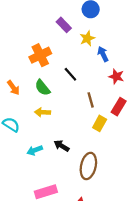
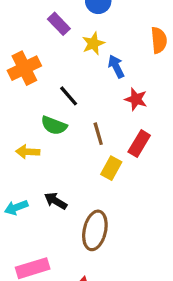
green semicircle: (42, 88) -> (54, 125), moved, turned -30

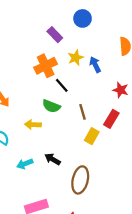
yellow star: (93, 44) -> (76, 58), moved
orange cross: (24, 68) -> (46, 66), moved
red star: (136, 99) -> (121, 90), moved

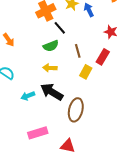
green semicircle: (51, 106) -> (51, 46), turned -42
yellow arrow: (33, 125) -> (50, 68), moved
black arrow: (53, 159) -> (52, 92), size x1.6

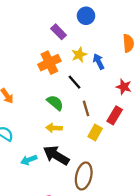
black line: (60, 28) -> (75, 82), moved
green semicircle: (51, 46) -> (55, 103), turned -119

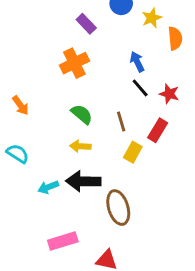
yellow star: (79, 55) -> (152, 18), moved
black line: (75, 82) -> (140, 88), moved
black arrow: (56, 155) -> (83, 181), turned -30
brown ellipse: (84, 176) -> (118, 208), turned -30

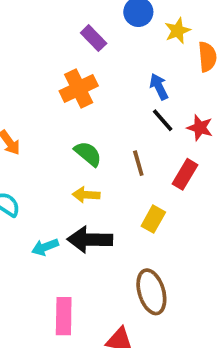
yellow rectangle: (133, 152) -> (153, 219), moved
brown ellipse: (118, 208) -> (151, 292), moved
pink rectangle: (63, 241) -> (64, 316), turned -72

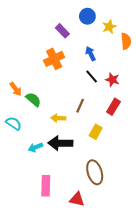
blue arrow: (159, 87) -> (91, 54), moved
black line: (163, 120) -> (92, 77), moved
red star: (200, 128) -> (112, 80), moved
green semicircle: (88, 154) -> (33, 99), moved
brown line: (138, 163) -> (80, 106), moved, turned 40

